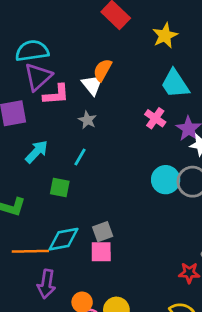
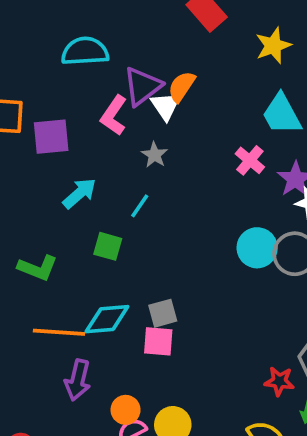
purple triangle: (38, 77) -> (142, 86), moved
pink L-shape: (56, 95) -> (114, 115), turned 124

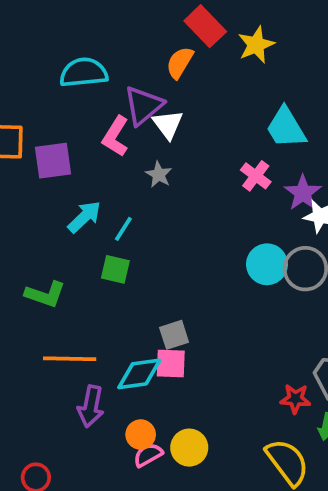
yellow star: (273, 46) -> (256, 45), moved
orange semicircle: (182, 87) -> (180, 63), moved
cyan line: (140, 206) -> (123, 229), moved
cyan diamond: (107, 319) -> (139, 374), moved

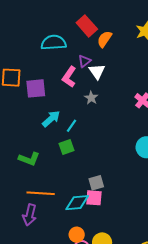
red rectangle: (205, 26) -> (87, 26), moved
purple triangle: (143, 105) -> (84, 61), size x0.6
green square: (115, 269) -> (67, 147), turned -35
purple arrow: (91, 406) -> (30, 215), moved

